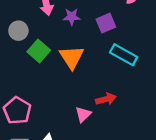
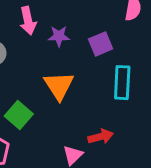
green square: (39, 51) -> (19, 115), moved
cyan rectangle: (124, 55) -> (122, 83), turned 64

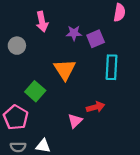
purple star: (59, 36) -> (74, 33), moved

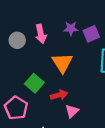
pink arrow: (42, 22) -> (41, 34), moved
red arrow: (96, 107) -> (59, 95), moved

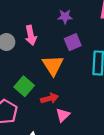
purple star: (71, 28) -> (65, 17), moved
purple square: (91, 34) -> (73, 42), moved

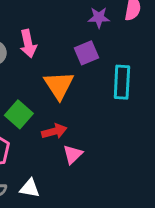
purple star: (65, 17) -> (99, 18), moved

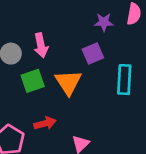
green square: (19, 114) -> (33, 81), moved, turned 30
red arrow: (54, 131) -> (45, 123), moved

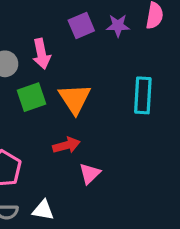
purple square: (93, 54) -> (81, 26), moved
red arrow: (45, 123) -> (66, 145), moved

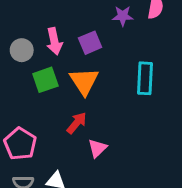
purple square: (81, 26) -> (90, 43), moved
red arrow: (66, 145) -> (77, 123), turned -35

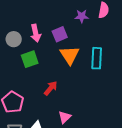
orange triangle: (84, 81) -> (70, 55), moved
pink triangle: (97, 148) -> (65, 117), moved

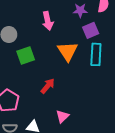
pink arrow: (36, 33) -> (48, 21), moved
purple square: (60, 34) -> (91, 30), moved

